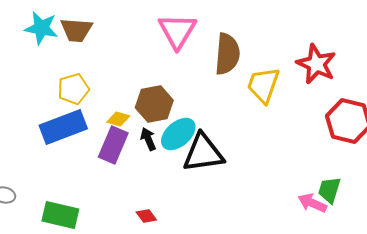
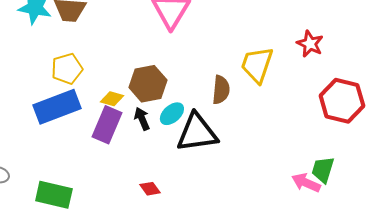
brown semicircle: (227, 54) -> (221, 90), moved, size x0.7
red star: (316, 64) -> (310, 44), size x0.7
cyan ellipse: (178, 134) -> (172, 114), size x0.7
red diamond: (146, 216) -> (150, 189), moved

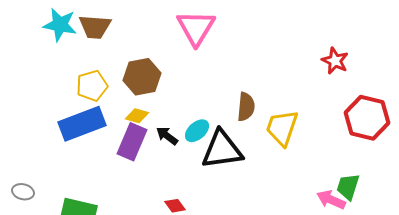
yellow trapezoid: (257, 65) -> (282, 128), moved
brown hexagon: (148, 84) -> (142, 77), moved
black arrow: (142, 119) -> (167, 136), turned -30

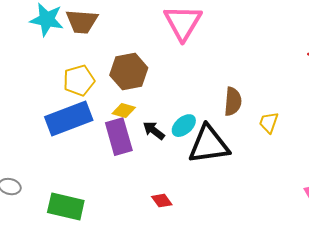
yellow trapezoid: (282, 128) -> (269, 123), size x0.6
purple rectangle: (132, 142) -> (119, 137), turned -39

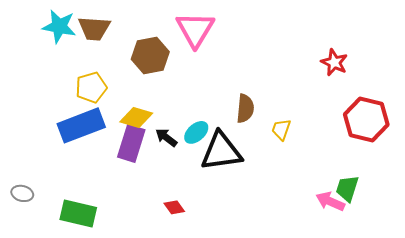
brown hexagon: (129, 72) -> (150, 55), moved
yellow diamond: (124, 111) -> (136, 117), size x1.4
purple rectangle: (119, 137) -> (131, 143), turned 33

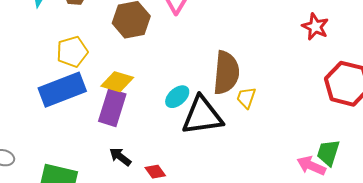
brown semicircle: (245, 108) -> (226, 73), size x1.5
yellow trapezoid: (281, 129) -> (246, 98), moved
black arrow: (166, 137) -> (120, 157), moved

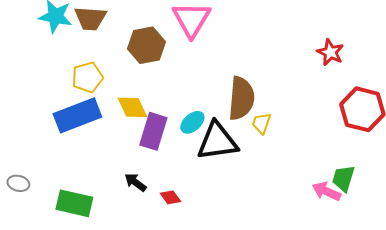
yellow diamond: (117, 82) -> (132, 107), turned 48
purple rectangle: (112, 108) -> (153, 131), moved

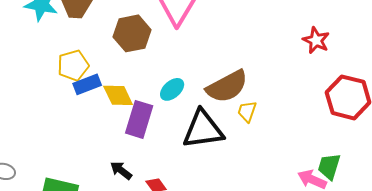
brown semicircle: (241, 98) -> (227, 86), turned 57
blue rectangle: (77, 115) -> (87, 84), moved, size x0.6
cyan ellipse: (192, 122) -> (172, 89), moved

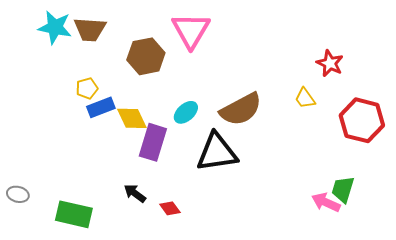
yellow pentagon: (73, 65) -> (87, 88), size x0.7
yellow trapezoid: (247, 111) -> (305, 98), moved, turned -55

